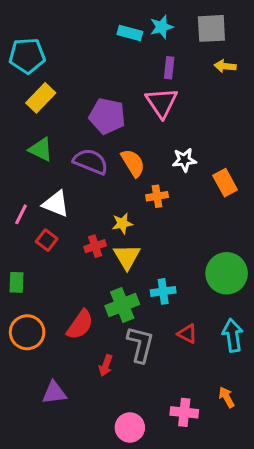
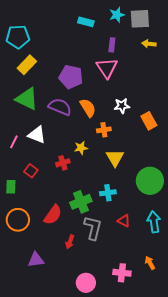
cyan star: (162, 27) -> (117, 15), moved
green triangle: (41, 149) -> (27, 99), size x1.4
red square: (47, 240) -> (31, 171), moved
yellow triangle: (127, 257) -> (115, 158), moved

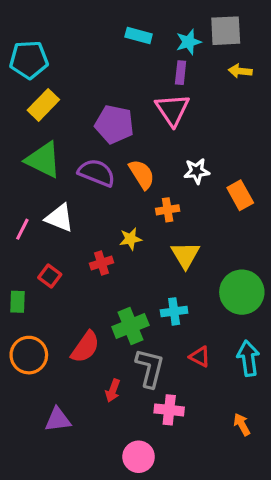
cyan star: (117, 15) -> (189, 42), moved
pink cross: (122, 273) -> (169, 410), moved

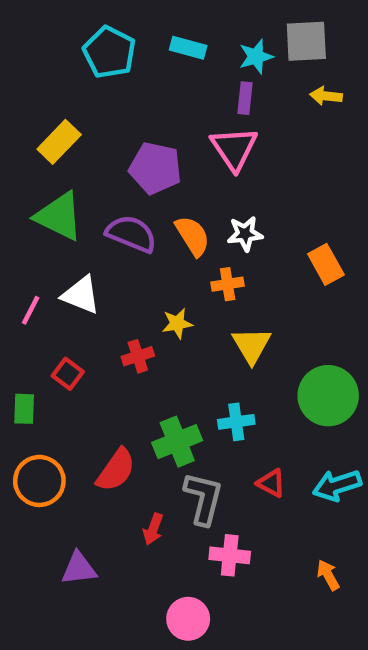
cyan pentagon: (29, 60) -> (109, 52), moved, turned 30
white star: (197, 171) -> (245, 234), moved
cyan arrow: (248, 358) -> (337, 485), turned -100

